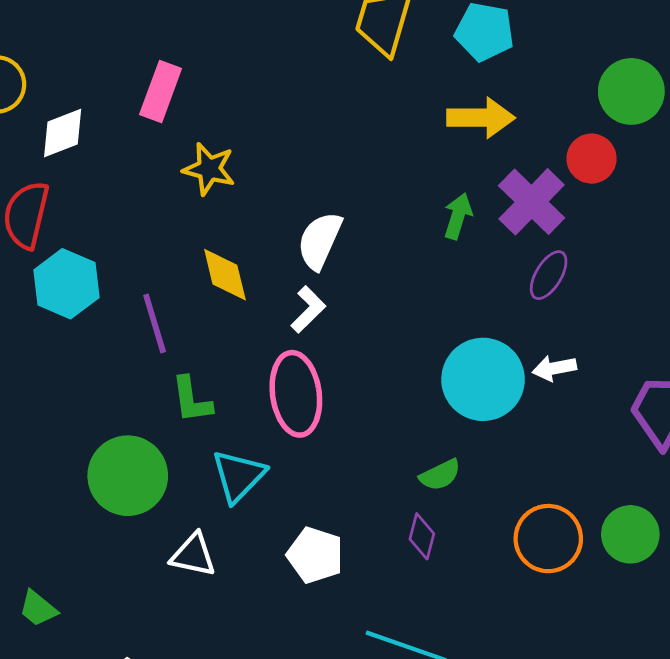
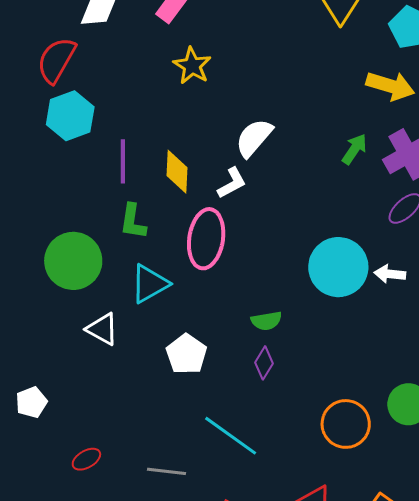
yellow diamond: (225, 275) -> (177, 172), moved
green semicircle: (440, 475) -> (266, 321), moved
orange circle: (548, 539) -> (346, 424), moved

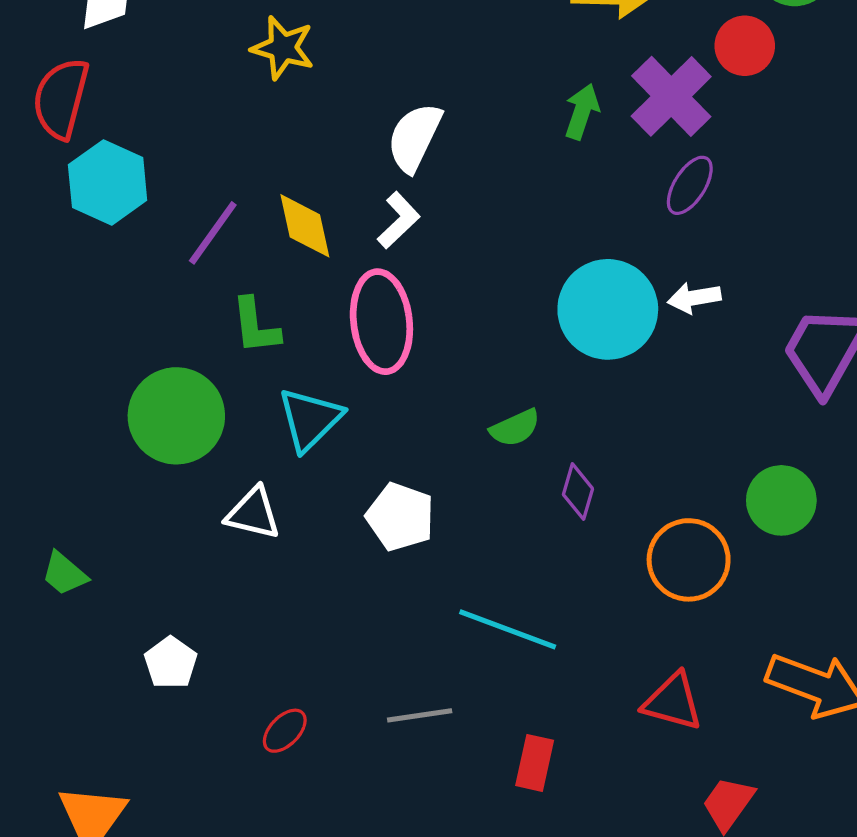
purple line: (123, 161) -> (213, 233), turned 51
purple diamond: (264, 363) -> (578, 492), moved

